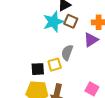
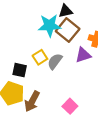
brown square: (71, 21) -> (68, 30), size x1.5
yellow square: (55, 65) -> (40, 57), moved, turned -32

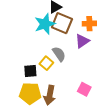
yellow square: (40, 57) -> (46, 63), moved
gray semicircle: (55, 61) -> (59, 54), turned 126

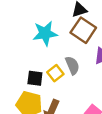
cyan star: (45, 24) -> (45, 33), moved

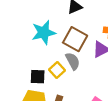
brown square: (83, 30) -> (75, 39), moved

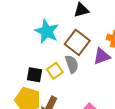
cyan star: (44, 33) -> (47, 31), turned 30

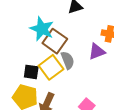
brown square: (77, 42) -> (55, 41), moved
yellow square: (55, 71) -> (51, 67), size x1.5

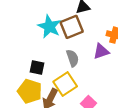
brown square: (55, 41) -> (72, 27), moved, turned 30
yellow square: (51, 67) -> (65, 84), moved

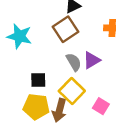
cyan star: (49, 27) -> (19, 36), moved
purple triangle: (101, 51) -> (92, 60), moved

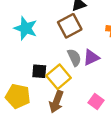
yellow square: (72, 91) -> (59, 77), moved
yellow pentagon: (36, 107) -> (18, 96), moved

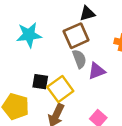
cyan star: (26, 28) -> (29, 35), turned -30
gray semicircle: (74, 57) -> (79, 59), moved

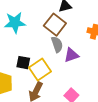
brown square: (76, 36) -> (55, 25), turned -30

